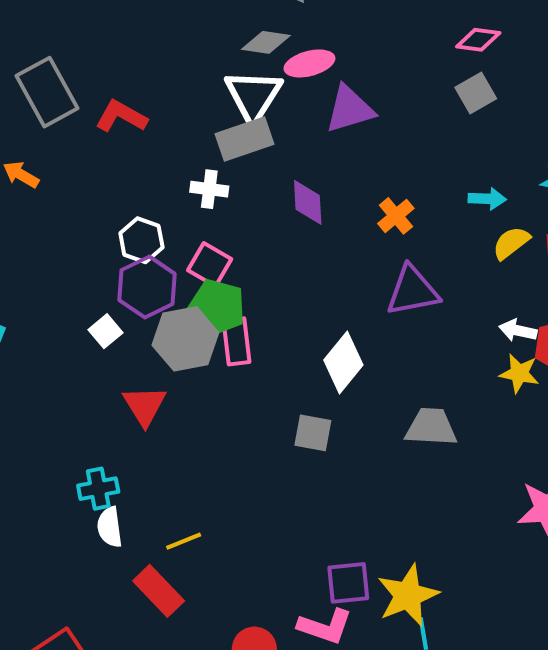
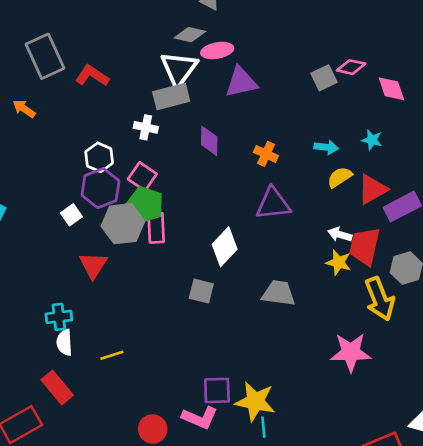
pink diamond: (478, 40) -> (351, 67), moved
orange cross: (396, 216) -> (266, 154), turned -30
red rectangle: (159, 591) -> (57, 387), moved
yellow star: (408, 595) -> (255, 401), turned 30

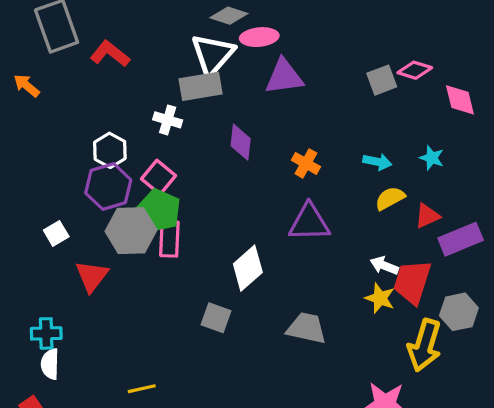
red triangle: (372, 189) -> (427, 216), size x0.7
white square: (71, 215) -> (56, 233), moved
yellow arrow: (380, 299) -> (424, 345), turned 33
yellow line: (112, 355) -> (142, 389), moved

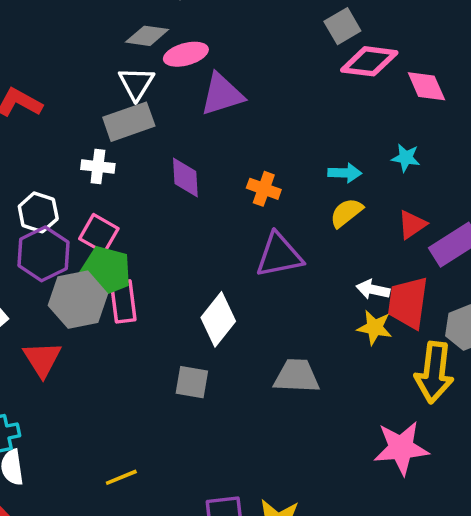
white triangle: (213, 55) -> (136, 83), size x0.7
pink diamond: (415, 70) -> (369, 61), size x1.4
gray square: (382, 80) -> (342, 26), moved
yellow semicircle: (390, 198) -> (346, 213), moved

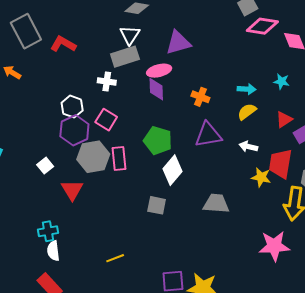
pink ellipse: (186, 54) -> (159, 71), moved
green pentagon: (106, 271) -> (158, 141), moved
white arrow: (373, 290) -> (248, 147), moved

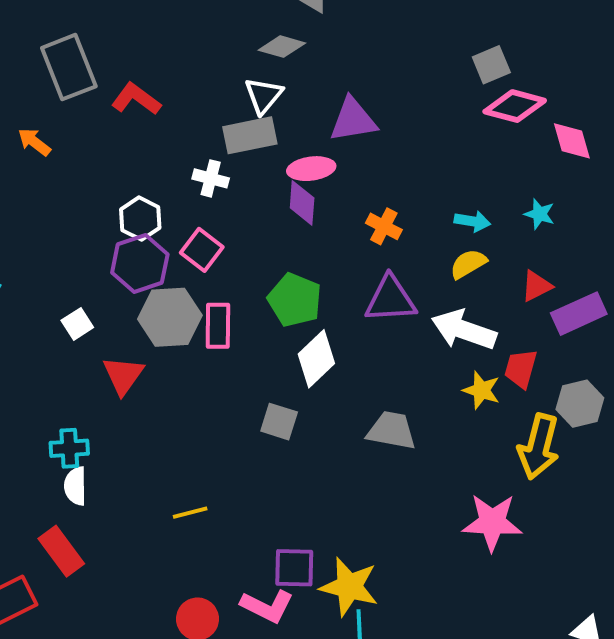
white arrow: (248, 147) -> (464, 330), size x1.8
red trapezoid: (280, 164) -> (521, 369), size x0.7

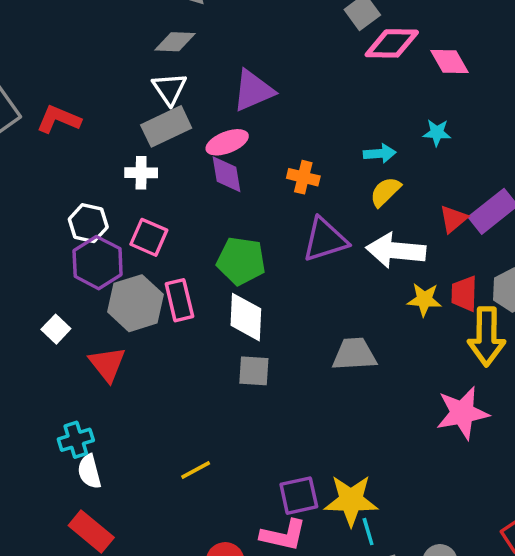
red triangle: (536, 286) -> (453, 219), moved
white diamond: (316, 359) -> (246, 317), moved, turned -30
red trapezoid: (521, 369) -> (464, 294), moved

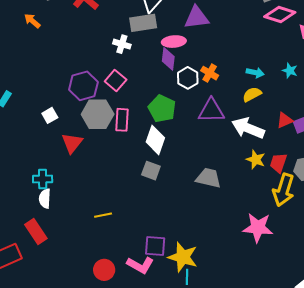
white hexagon: (88, 223) -> (188, 78), moved

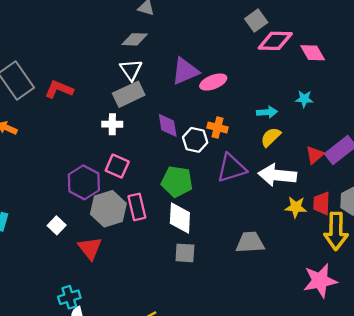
pink ellipse: (174, 42) -> (213, 82), moved

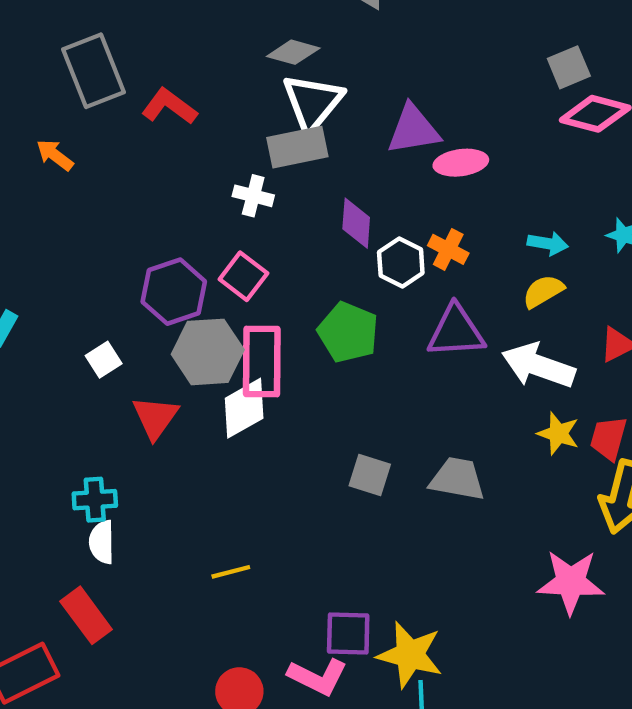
gray diamond: (135, 39) -> (293, 52), moved
white triangle: (131, 70) -> (313, 102), size x1.4
pink rectangle: (137, 207) -> (262, 361), size x1.4
white diamond: (180, 218) -> (244, 408), moved, turned 44
gray square: (185, 253) -> (370, 475), moved

